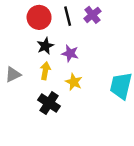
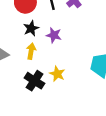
yellow star: (74, 82) -> (57, 74), moved

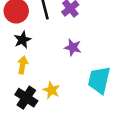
purple star: (54, 35) -> (73, 47), moved

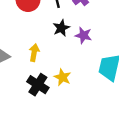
black star: (23, 40) -> (61, 28), moved

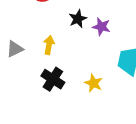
yellow star: (63, 77) -> (94, 83), moved

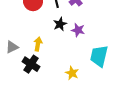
black cross: (53, 79) -> (31, 64), moved

